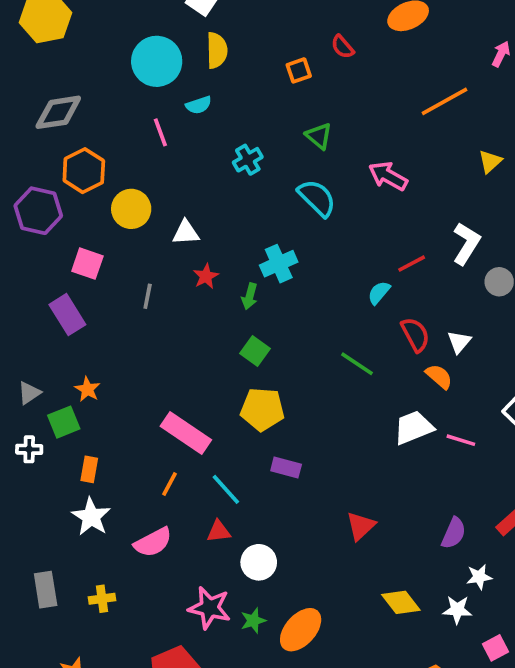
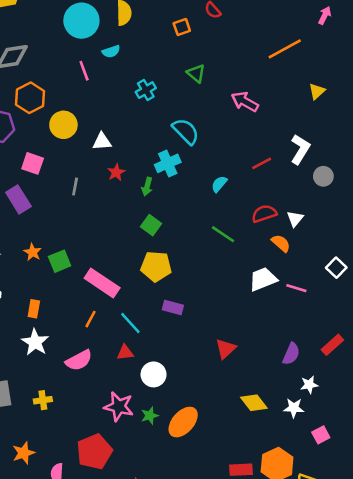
cyan semicircle: (317, 198) -> (186, 131), moved
cyan semicircle: (379, 293) -> (219, 184), moved
red semicircle: (415, 335) -> (264, 214), turned -80
green square: (64, 422) -> (60, 261), moved

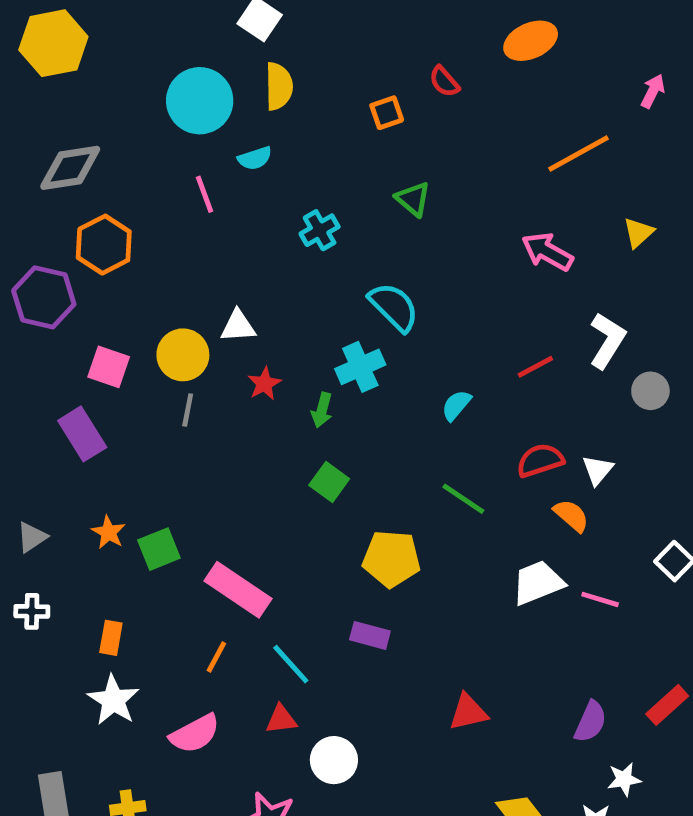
pink arrow: (245, 102) -> (547, 252), moved
yellow circle: (63, 125) -> (183, 355), moved
yellow pentagon: (156, 266) -> (391, 559), moved
red triangle: (226, 349) -> (468, 712), turned 30

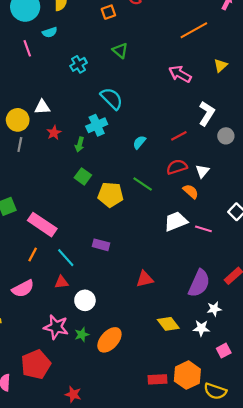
red line: (535, 367) -> (179, 136), moved
yellow pentagon: (391, 559) -> (111, 195), moved
purple semicircle: (590, 722) -> (199, 283), size x1.5

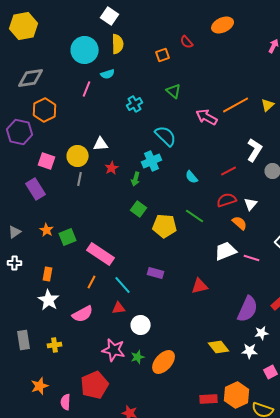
orange line: (194, 30) -> (236, 105), moved
pink line: (27, 48) -> (87, 89), turned 42
pink arrow: (180, 74) -> (207, 117), moved
cyan semicircle: (139, 142) -> (192, 177), turned -80
red triangle: (145, 279) -> (200, 286), moved

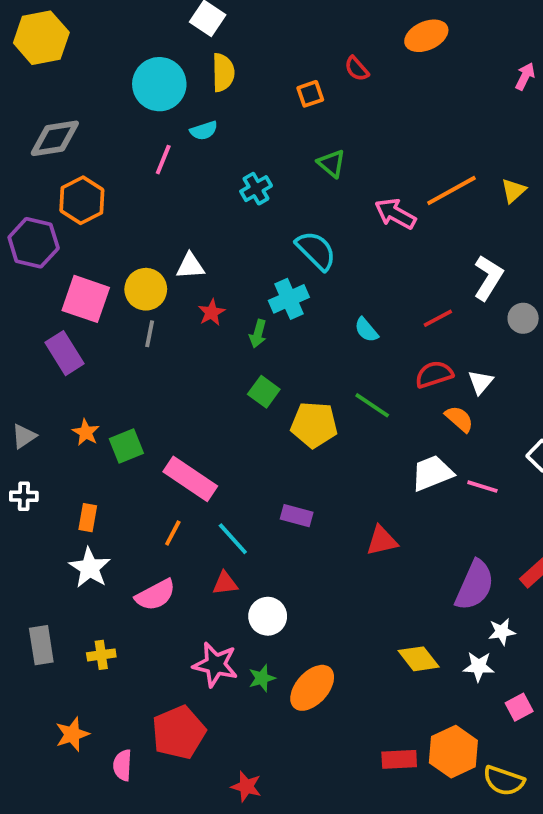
pink square: (47, 161) -> (86, 299), size x1.4

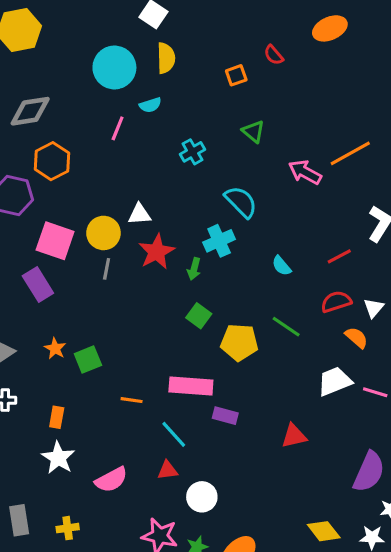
red star: (212, 312) -> (157, 252), size x1.6
pink rectangle: (190, 479) -> (191, 386), moved, turned -30
orange line: (173, 533) -> (132, 400), moved, turned 70

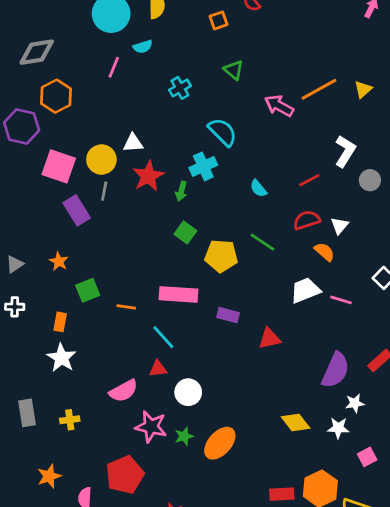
purple rectangle: (38, 285) -> (77, 210), moved
green square: (88, 359) -> (88, 290), moved
purple rectangle: (225, 416) -> (228, 315), moved
pink semicircle: (111, 480) -> (123, 391), moved

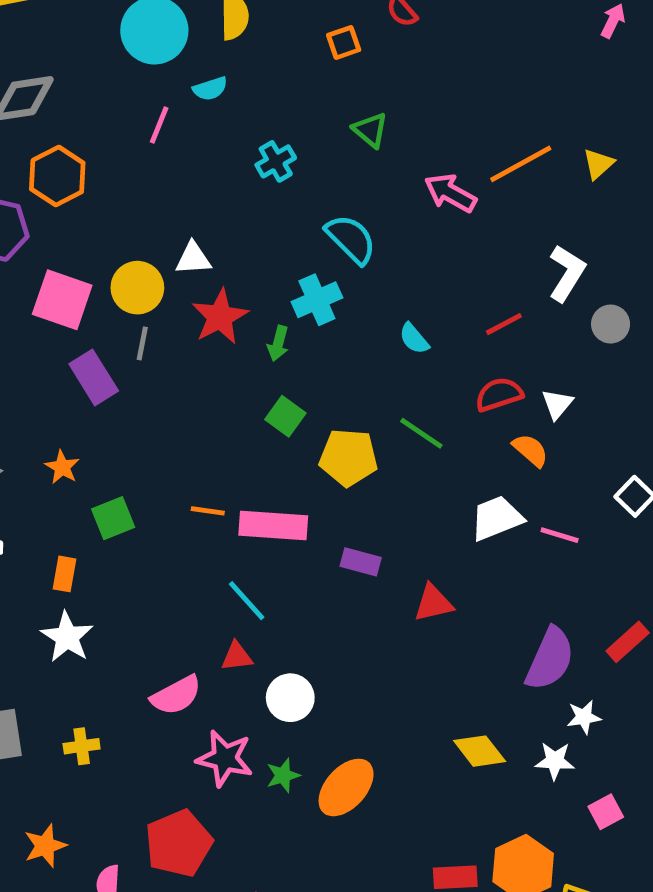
orange line: (126, 307) -> (208, 511), moved

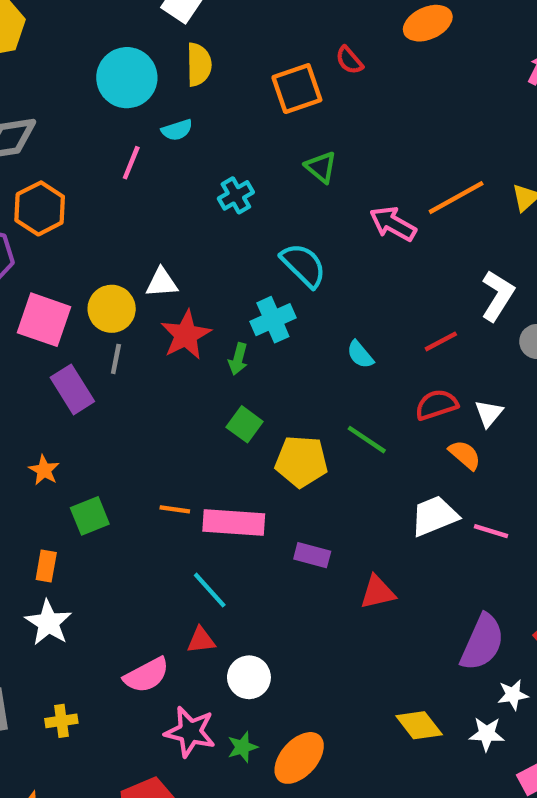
orange square: (344, 43) -> (297, 89), size x1.6

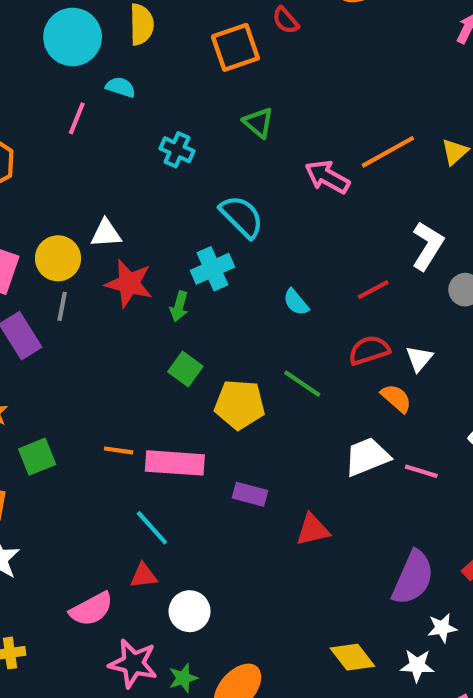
cyan semicircle: (177, 130) -> (121, 87), turned -144
cyan cross: (236, 195) -> (177, 150), turned -36
red star: (186, 335) -> (129, 283), turned -30

